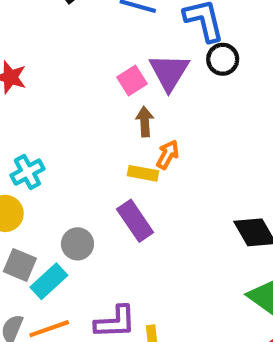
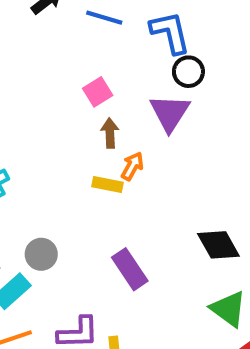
purple triangle: (169, 72) -> (170, 113), moved
purple rectangle: (135, 221) -> (130, 269), moved

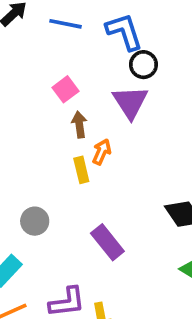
yellow rectangle: (108, 185) -> (81, 170), turned 70
gray circle: (41, 254) -> (35, 221), moved

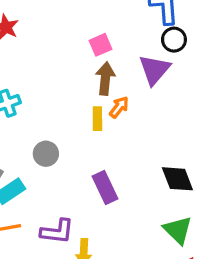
brown arrow: (79, 125) -> (105, 79), size x1.4

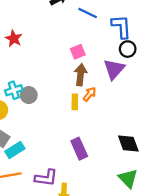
gray circle: (46, 154) -> (29, 95), moved

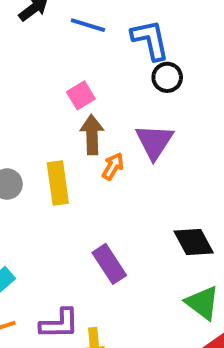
purple triangle: (114, 69) -> (154, 142), moved
yellow rectangle: (75, 102) -> (58, 183), moved, size x1.5

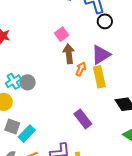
purple triangle: (154, 142) -> (101, 55), turned 30
yellow rectangle: (58, 183) -> (99, 77), moved

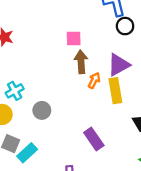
pink square: (62, 34) -> (74, 38), turned 32
gray circle: (28, 82) -> (42, 110), moved

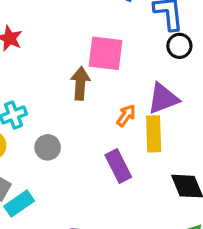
pink square: (74, 38) -> (106, 53), size x1.6
brown arrow: (81, 62) -> (80, 83), moved
purple rectangle: (94, 139) -> (118, 166), moved

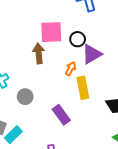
black circle: (179, 46) -> (78, 39), moved
yellow rectangle: (154, 134) -> (83, 88), moved
purple rectangle: (118, 166) -> (61, 115), moved

